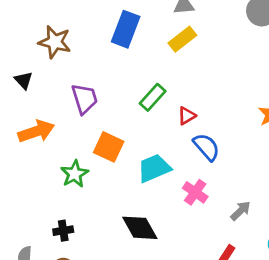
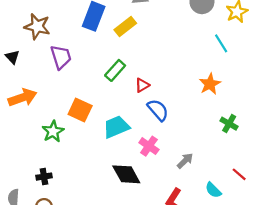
yellow rectangle: (182, 39) -> (125, 26), moved
purple trapezoid: (84, 99) -> (61, 57), moved
black diamond: (140, 228) -> (126, 174), moved

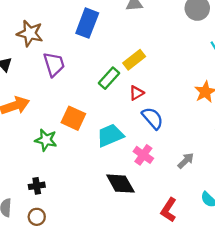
yellow rectangle: (125, 26) -> (134, 60), moved
green star: (53, 131) -> (46, 140), turned -30
gray arrow: (185, 161) -> (186, 161), moved

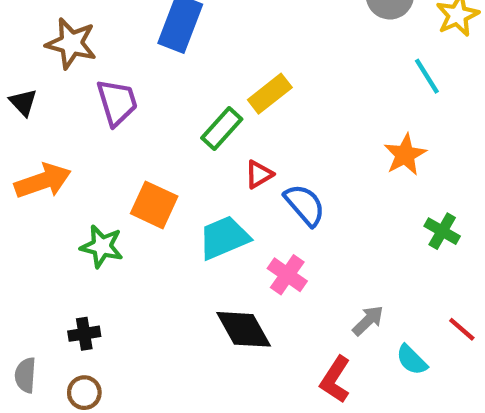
red triangle: (136, 93) -> (259, 174), moved
gray arrow: (186, 161) -> (368, 321), moved

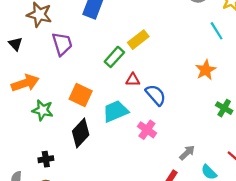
red triangle: (259, 174) -> (133, 80), turned 32
green star: (102, 246) -> (43, 110), moved
black diamond: (244, 329) -> (81, 133), moved, turned 72

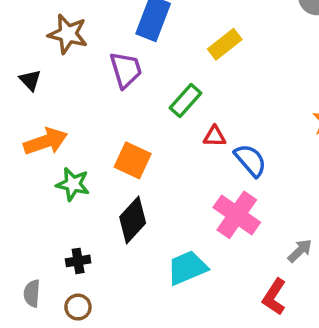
yellow rectangle: (138, 40) -> (225, 44), moved
purple trapezoid: (62, 44) -> (126, 70), moved
cyan trapezoid: (115, 111) -> (187, 268), moved
pink cross: (147, 130) -> (237, 215), size x1.5

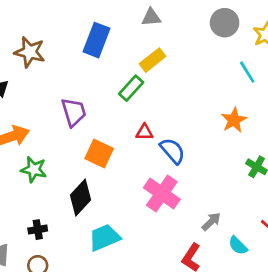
purple trapezoid: (126, 70) -> (74, 112), moved
green rectangle: (186, 101) -> (131, 88), moved
orange square: (133, 160) -> (99, 153), moved
cyan trapezoid: (187, 268) -> (104, 238), moved

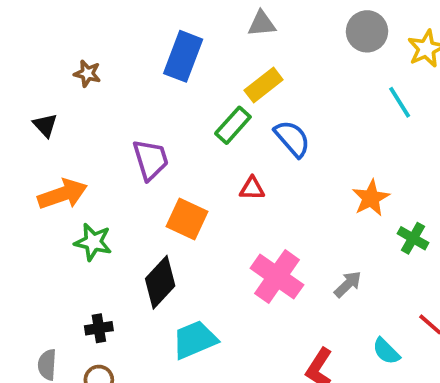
brown star: (30, 52) -> (87, 73), size x0.6
orange star: (234, 120) -> (371, 198), moved
blue semicircle: (173, 151) -> (292, 139), moved
gray arrow: (211, 222) -> (348, 284), moved

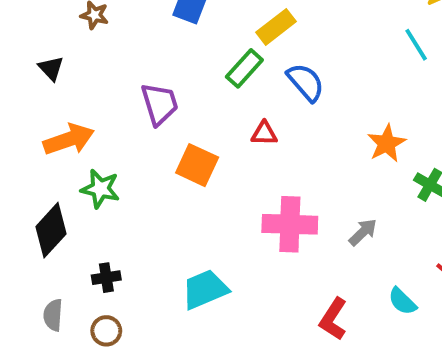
pink cross: (277, 277) -> (290, 224), turned -33
black diamond: (160, 282) -> (51, 230), moved

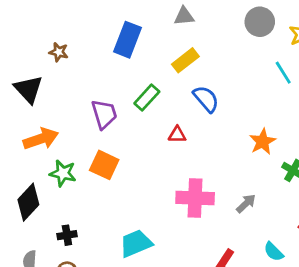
black triangle: (51, 68) -> (28, 89), size x1.6
green rectangle: (244, 68) -> (147, 97), moved
orange square: (197, 165) -> (104, 165), moved

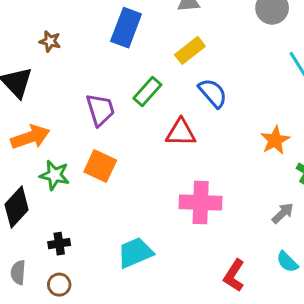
red triangle: (177, 135) -> (181, 133), size x1.5
gray arrow: (246, 204) -> (283, 213), moved

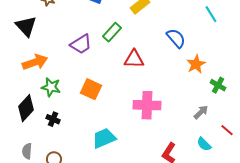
blue semicircle: (213, 93) -> (176, 38), moved
purple trapezoid: (100, 110) -> (81, 44), turned 75
orange square: (100, 166) -> (91, 89), moved
black cross: (59, 244) -> (53, 119), moved, turned 32

